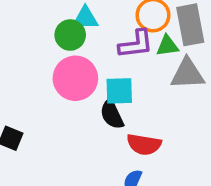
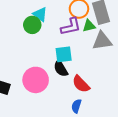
cyan triangle: (85, 18) -> (40, 14), turned 42
pink circle: (75, 78) -> (36, 80), moved
red semicircle: (144, 144) -> (81, 84), turned 42

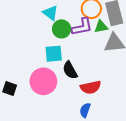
green circle: (32, 25) -> (62, 29), moved
cyan square: (64, 54) -> (54, 54), moved
red semicircle: (81, 84) -> (91, 87), turned -60

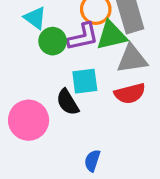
green triangle: (101, 27) -> (111, 35), size x1.5
cyan square: (54, 54) -> (85, 81), moved
red semicircle: (91, 87) -> (130, 94), moved

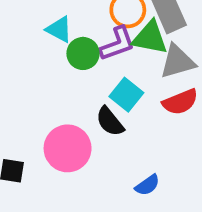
green triangle: (111, 35) -> (150, 38), turned 32
cyan square: (85, 81) -> (126, 95), turned -36
blue semicircle: (92, 161) -> (147, 185), turned -135

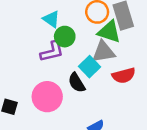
purple L-shape: (117, 44) -> (52, 51), moved
gray triangle: (177, 62) -> (103, 52), moved

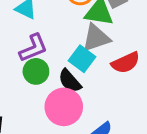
green circle: (65, 37) -> (36, 71), moved
pink circle: (47, 97) -> (64, 107), moved

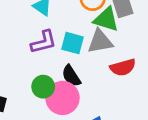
cyan square: (82, 59) -> (72, 43), moved, turned -30
green circle: (36, 71) -> (43, 87), moved

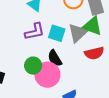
green triangle: (106, 19) -> (92, 26), moved
gray triangle: (100, 42) -> (78, 33), turned -35

